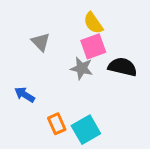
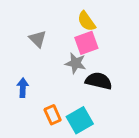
black semicircle: (122, 67) -> (99, 81), moved
blue arrow: (25, 95) -> (23, 88), turned 60

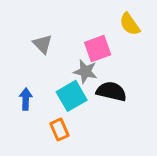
yellow semicircle: (86, 21) -> (130, 24), moved
cyan square: (80, 120) -> (72, 96), moved

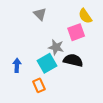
gray triangle: (43, 44) -> (40, 14), moved
pink square: (98, 49) -> (76, 32), moved

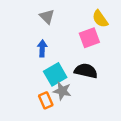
gray star: (56, 47) -> (62, 91), moved
blue arrow: (17, 65) -> (42, 48), moved

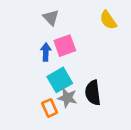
pink square: (89, 38) -> (65, 46), moved
black semicircle: (86, 71) -> (93, 93), moved, turned -110

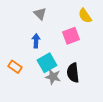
pink square: (65, 46) -> (71, 36), moved
orange rectangle: (50, 108) -> (15, 67), moved, turned -32

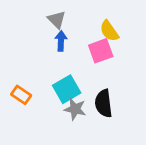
yellow semicircle: (85, 16) -> (109, 31), moved
blue arrow: (36, 41) -> (61, 41), moved

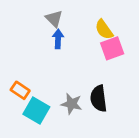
pink square: (101, 51) -> (112, 48), moved
cyan square: (67, 89) -> (36, 111), moved, turned -30

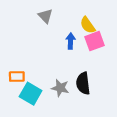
blue arrow: (58, 39) -> (70, 41), moved
orange rectangle: (20, 90) -> (17, 76), turned -35

